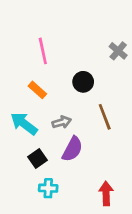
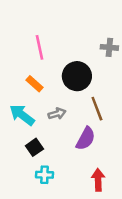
gray cross: (118, 51) -> (109, 47), turned -35
black circle: (83, 82) -> (77, 76), size x1.5
purple semicircle: (72, 149) -> (86, 139), moved

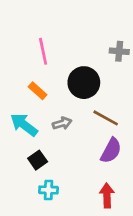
brown line: (97, 109) -> (106, 118), turned -40
purple semicircle: (86, 139) -> (111, 151), moved

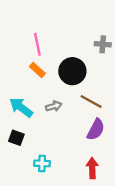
orange rectangle: (38, 91) -> (37, 70), moved
black square: (38, 160) -> (16, 138), moved, turned -35

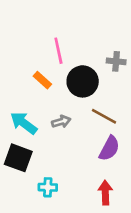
pink line: (37, 44) -> (58, 51), moved
gray cross: (103, 44) -> (116, 61), moved
black square: (16, 138) -> (18, 158), size x1.5

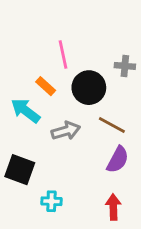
gray arrow: (61, 122) -> (66, 131), size x1.4
cyan arrow: (24, 123) -> (26, 111), moved

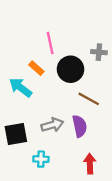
gray arrow: (66, 131) -> (52, 125), moved
purple semicircle: (118, 160) -> (80, 126), moved, turned -40
black square: (20, 170) -> (16, 134), turned -30

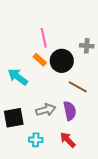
orange rectangle: (36, 68) -> (40, 60), moved
red arrow: (90, 164) -> (68, 140), moved, turned -42

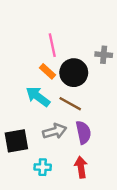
cyan arrow: (18, 77) -> (38, 97), moved
brown line: (78, 87) -> (70, 104), moved
red arrow: (68, 140) -> (81, 167), turned 36

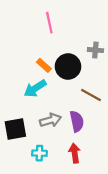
pink line: (52, 45) -> (49, 23), moved
cyan arrow: (38, 97) -> (35, 88), turned -70
brown line: (70, 104) -> (91, 95), moved

